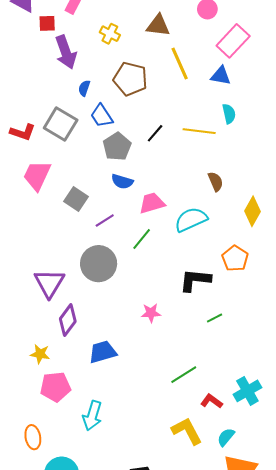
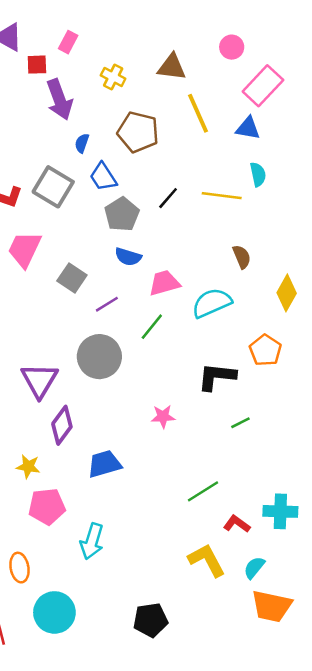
cyan cross: (247, 391) -> (280, 511), turned 32

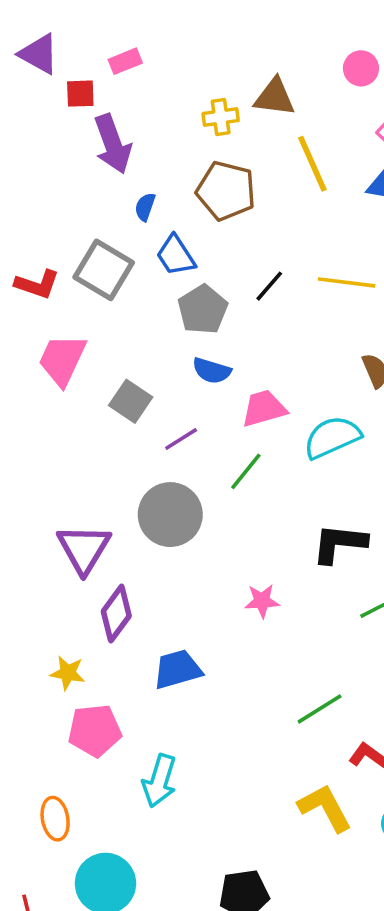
pink rectangle: (68, 42) -> (125, 61), turned 40
yellow cross: (113, 77) -> (221, 117), moved, turned -35

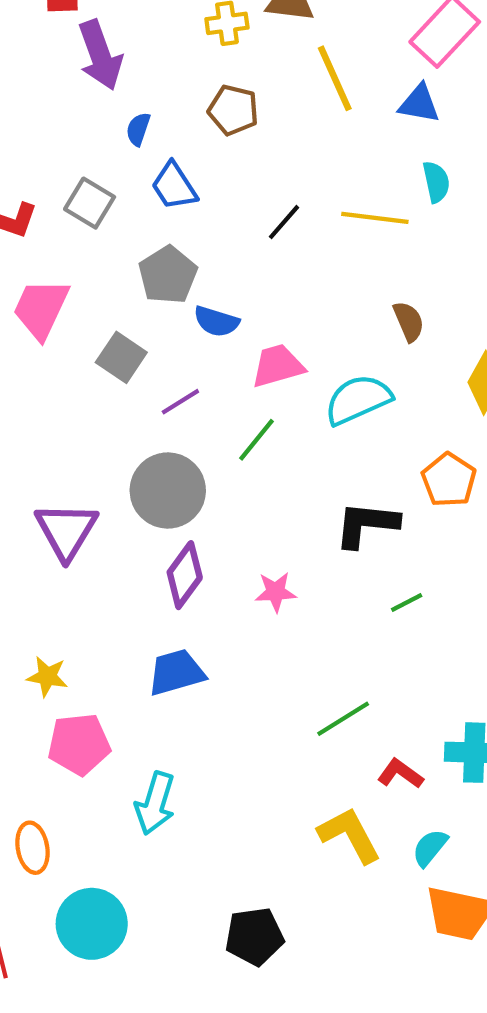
brown pentagon: (226, 191) -> (233, 110), size x0.7
gray square: (104, 270) -> (90, 203), size x0.7
gray pentagon: (203, 309) -> (168, 275), moved
purple diamond: (116, 614) -> (185, 575), moved

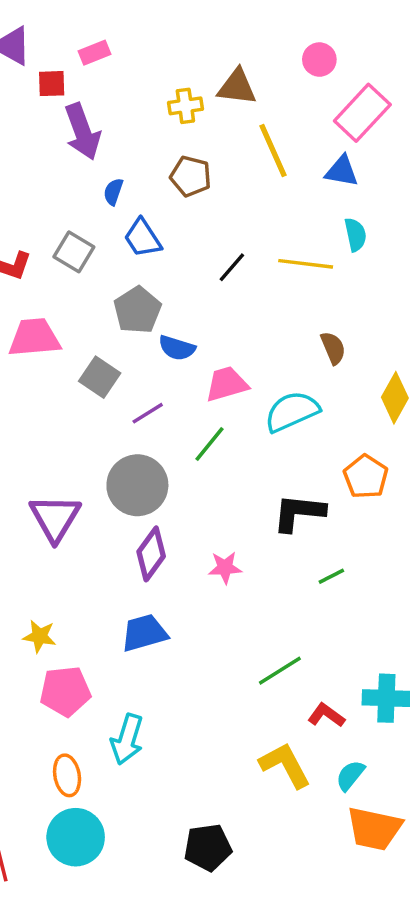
pink trapezoid: (41, 309) -> (34, 338), turned 60
orange ellipse: (32, 848) -> (67, 775), moved

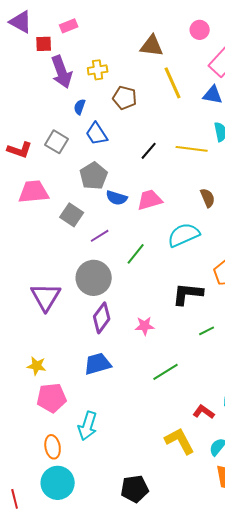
yellow cross: (185, 106) -> (98, 70), moved
pink trapezoid: (227, 384) -> (150, 200), moved
green line: (280, 671) -> (166, 372), moved

